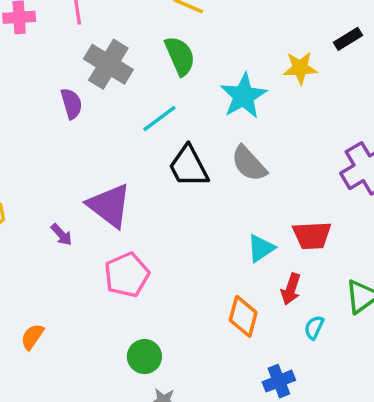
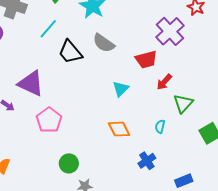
red trapezoid: (312, 235) -> (146, 59), moved
red arrow: (291, 289) -> (164, 82), moved, turned 36
orange diamond: (243, 316) -> (119, 129), turned -30

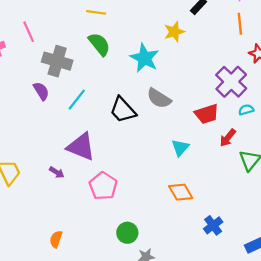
cyan line: (48, 29) -> (77, 100), moved
cyan semicircle: (160, 127) -> (246, 110), moved, turned 64

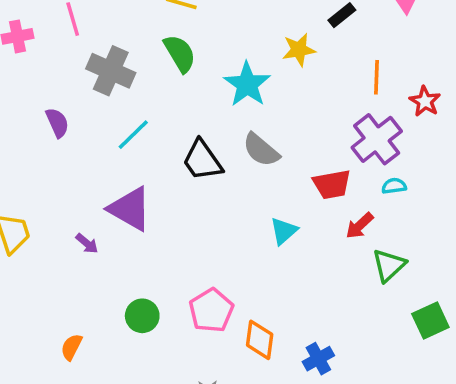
orange line: (240, 24) -> (377, 77), moved
purple semicircle: (41, 91) -> (57, 123), moved
pink pentagon: (103, 186) -> (211, 311), moved
orange diamond: (181, 192) -> (260, 340), moved, turned 30
green circle: (127, 233) -> (142, 316), moved

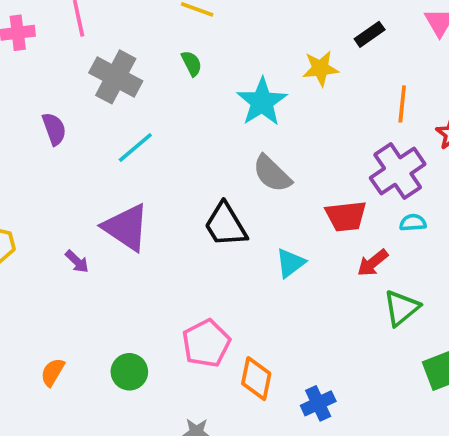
green semicircle: (180, 53) -> (192, 63), size x0.6
black trapezoid: (202, 160) -> (225, 225), moved
green circle: (142, 316) -> (129, 372), moved

